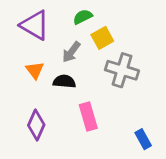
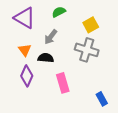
yellow square: (102, 38) -> (91, 25), moved
purple diamond: (36, 125) -> (27, 76), moved

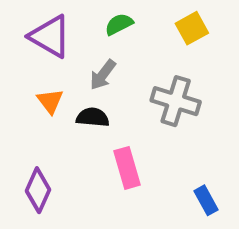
yellow square: (91, 25) -> (192, 28), moved
purple diamond: (27, 76) -> (38, 190), moved

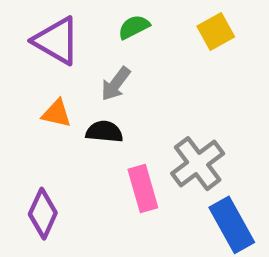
orange triangle: (50, 101) -> (57, 113), turned -40
gray cross: (176, 101) -> (198, 164), moved, turned 36
blue rectangle: (206, 200) -> (232, 225), size x1.6

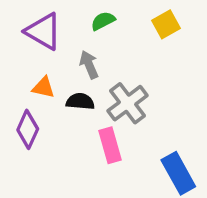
gray arrow: (116, 84) -> (89, 65), turned 120
gray cross: (198, 164) -> (128, 103), moved
purple diamond: (43, 214) -> (28, 129), moved

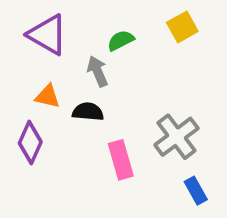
green semicircle: (103, 21) -> (121, 40), moved
gray cross: (128, 103) -> (177, 137), moved
blue rectangle: (178, 173) -> (196, 191), size x0.6

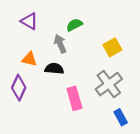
yellow square: (182, 27) -> (112, 47), moved
purple triangle: (47, 35) -> (29, 21), size x0.7

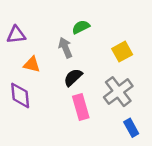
purple triangle: (29, 21) -> (16, 35), moved, turned -36
black semicircle: (54, 69) -> (73, 77), moved, turned -48
purple diamond: (19, 88) -> (20, 95), turned -30

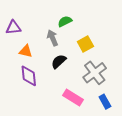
yellow square: (122, 52) -> (85, 44), moved
purple diamond: (20, 95) -> (29, 76), moved
pink rectangle: (81, 107) -> (73, 98), moved, turned -42

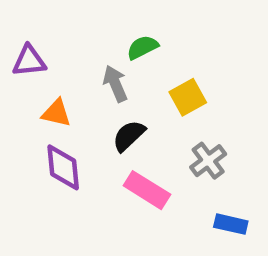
gray cross: (95, 73) -> (208, 161), size x0.7
pink rectangle: (73, 98) -> (147, 190), moved
blue rectangle: (105, 102) -> (231, 224), turned -48

